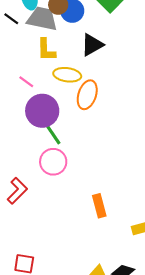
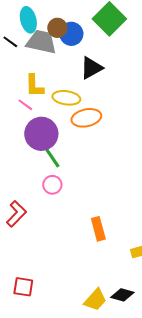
yellow L-shape: (46, 50) -> (34, 86), moved
orange ellipse: (87, 95) -> (86, 118), turned 60
pink circle: (53, 162) -> (52, 185), size x0.7

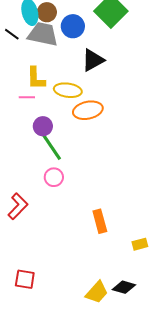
brown circle: (57, 28) -> (47, 12), moved
pink line: (25, 105) -> (27, 97), turned -35
purple circle: (41, 134) -> (43, 126), size x0.6

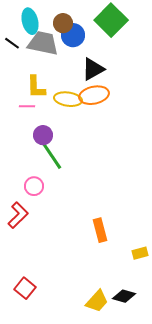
brown circle: (47, 12) -> (63, 23), moved
orange ellipse: (88, 110) -> (94, 95), moved
pink circle: (54, 177) -> (34, 186), moved
red square: (25, 279) -> (25, 288), turned 30

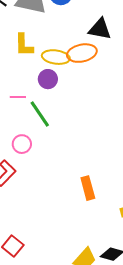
black triangle: (93, 69) -> (100, 29), moved, turned 40
pink line: (27, 106) -> (18, 97), moved
purple circle: (43, 135) -> (48, 79), moved

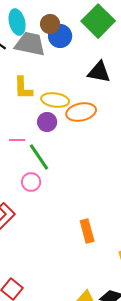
orange ellipse: (82, 53) -> (81, 112), moved
pink circle: (22, 144) -> (31, 182), moved

